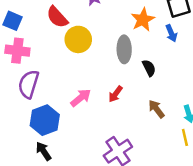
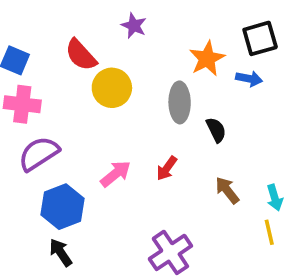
blue arrow: (171, 33) -> (249, 79), turned -56
purple semicircle: (29, 84) -> (39, 154), turned 40

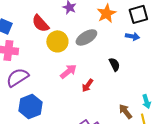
orange star: (207, 59) -> (106, 13), moved
gray ellipse: (180, 102) -> (86, 37), moved, turned 60
pink arrow: (116, 174) -> (68, 71), moved
brown arrow: (227, 190) -> (125, 111), moved

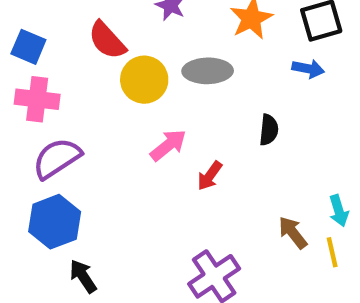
gray ellipse: (86, 37) -> (208, 71), turned 30
black semicircle: (114, 64) -> (269, 130), turned 32
blue hexagon: (30, 106) -> (55, 222), moved

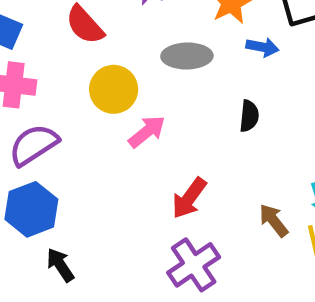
blue arrow: (308, 69) -> (262, 47), moved
yellow circle: (144, 80) -> (114, 89), moved
red arrow: (210, 176) -> (189, 198), moved, size x1.4

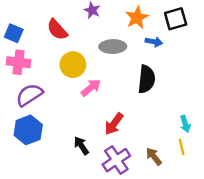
black semicircle: (249, 116) -> (147, 79), size x1.6
brown arrow: (274, 220) -> (154, 156), moved
black arrow: (60, 265) -> (81, 146), moved

